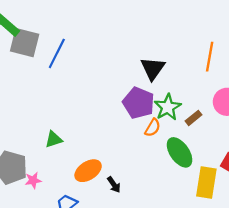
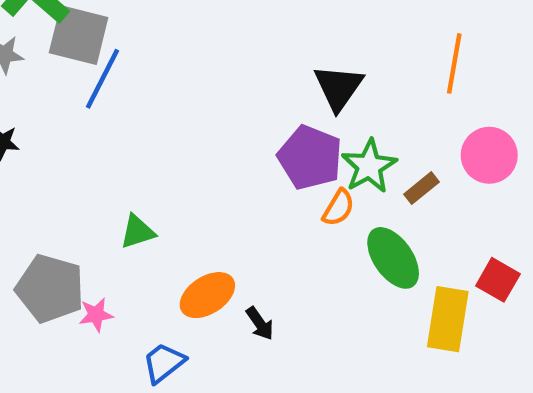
blue line: (57, 53) -> (103, 79), moved

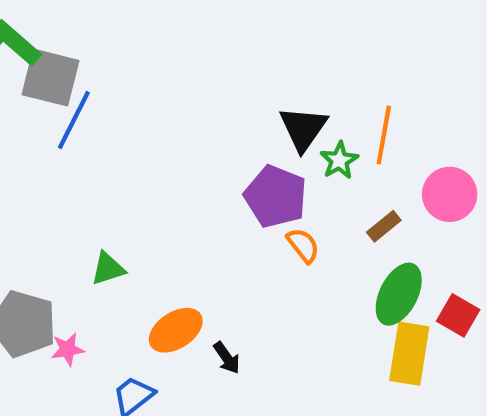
orange line: (454, 63) -> (384, 135), moved
green star: (369, 166) -> (339, 160), moved, size x0.7
orange semicircle: (338, 208) -> (303, 245), turned -69
green ellipse: (393, 258) -> (399, 294), moved, turned 62

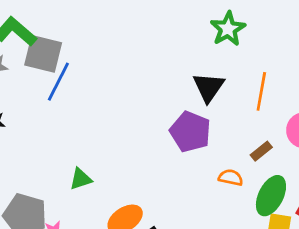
green star: (339, 160) -> (228, 29), moved, size x1.4
orange semicircle: (303, 245) -> (231, 178), moved, turned -40

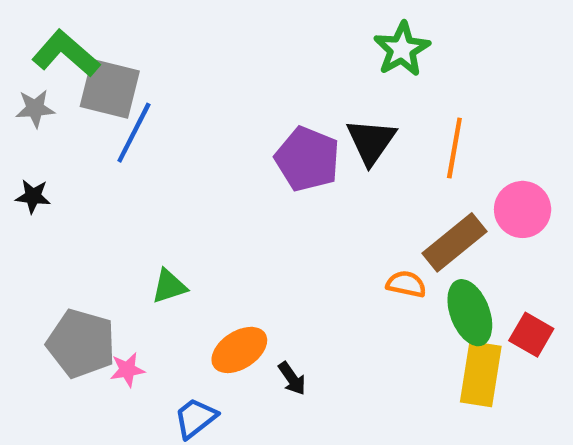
purple pentagon: (190, 132) -> (307, 159), moved
brown rectangle: (261, 151) -> (454, 242), size x1.8
green ellipse: (271, 196) -> (470, 313), turned -48

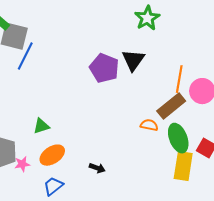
orange line: (454, 148) -> (179, 79), moved
orange ellipse: (239, 350) -> (52, 155), moved
black arrow: (292, 379) -> (97, 168), turned -35

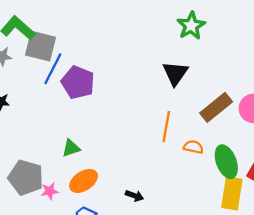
purple pentagon: (104, 68) -> (78, 82), moved
orange line: (179, 79) -> (166, 127), moved
brown rectangle: (171, 106) -> (216, 107), moved

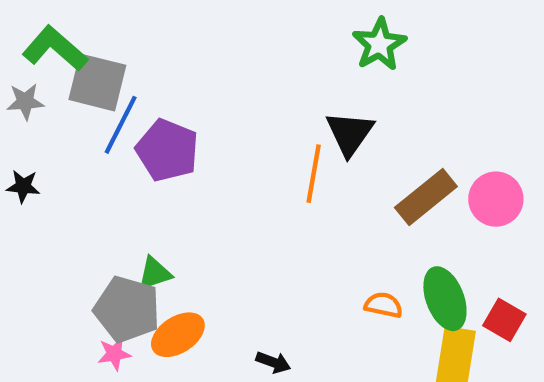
orange line: (166, 127) -> (314, 174), moved
orange semicircle: (193, 147) -> (384, 305), moved
gray pentagon: (26, 178) -> (127, 309), moved

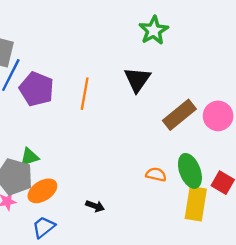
orange line: (314, 174) -> (85, 94), moved

